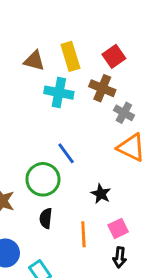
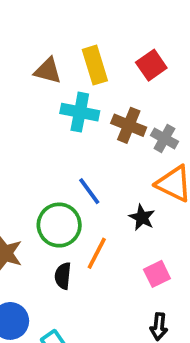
brown cross: (102, 88) -> (129, 125), moved
black star: (101, 194) -> (142, 217), moved
pink square: (118, 228) -> (157, 274), moved
orange line: (83, 234) -> (97, 253), moved, turned 30

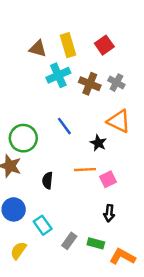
cyan cross: (80, 112) -> (58, 75), turned -35
gray cross: (164, 138) -> (116, 83), moved
green circle: (59, 225) -> (23, 138), moved
orange line: (97, 253) -> (85, 170), moved, turned 60

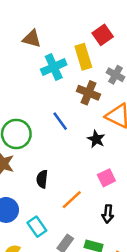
yellow rectangle: (68, 45) -> (83, 57), moved
brown cross: (90, 84) -> (88, 93), moved
orange line: (85, 170) -> (72, 200), moved, turned -40

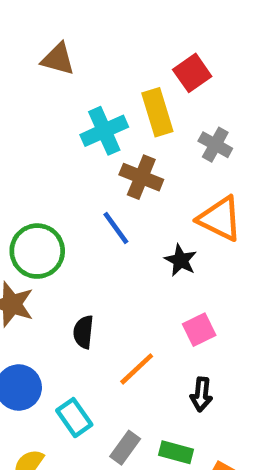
brown triangle: (32, 39) -> (58, 59), moved
brown cross: (88, 93) -> (141, 177), moved

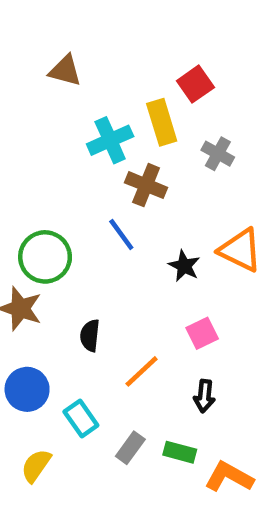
orange triangle: (220, 219) -> (240, 250), moved

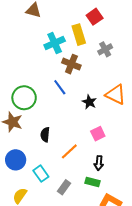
gray cross: (218, 154) -> (105, 49), turned 32
green rectangle: (180, 452) -> (92, 182), moved

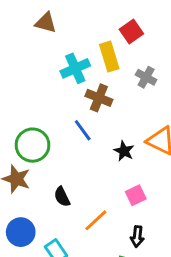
gray cross: (105, 49) -> (146, 77), turned -32
black semicircle: (45, 135) -> (62, 197), turned -32

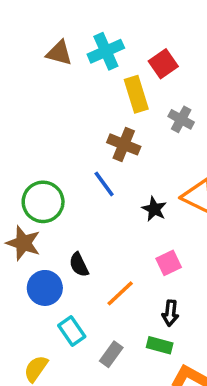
cyan cross: (75, 68) -> (106, 51), moved
blue circle: (21, 232) -> (45, 288), moved

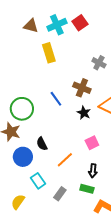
red square: (163, 64) -> (80, 23), moved
yellow rectangle: (136, 94) -> (49, 53), moved
brown cross: (124, 144) -> (82, 88), moved

